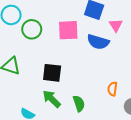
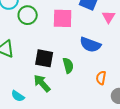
blue semicircle: (98, 42) -> (90, 45), moved
green semicircle: (79, 103) -> (68, 65), moved

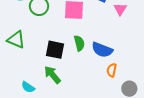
blue semicircle: (90, 45) -> (102, 50), moved
green semicircle: (68, 65) -> (79, 43), moved

